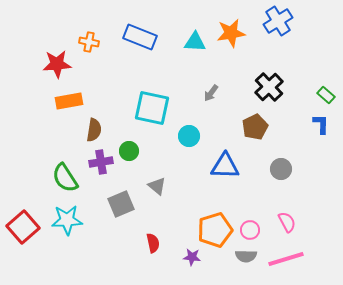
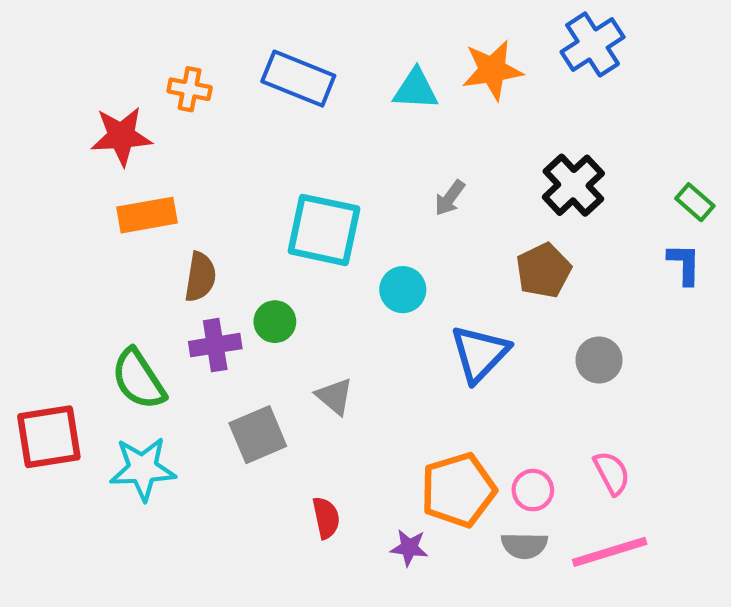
blue triangle: (225, 166) -> (480, 354), turned -48
red square: (23, 227) -> (49, 437), moved, turned 32

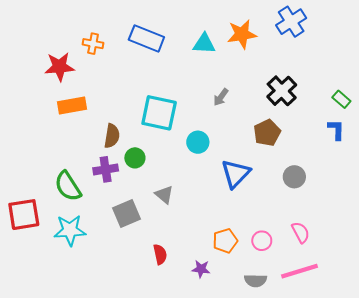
brown semicircle: (200, 277) -> (112, 136), moved
orange pentagon: (458, 490) -> (225, 241), size x0.7
gray semicircle: (524, 545) -> (256, 281), moved

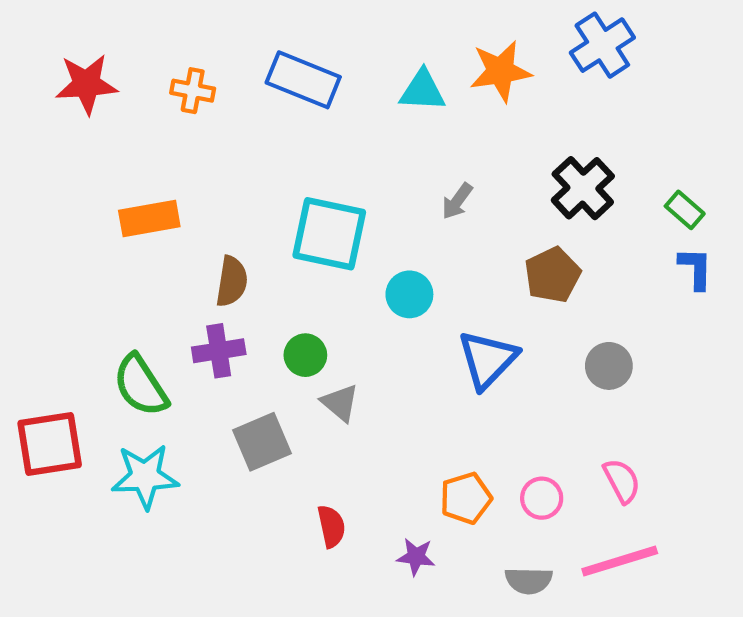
red star: (59, 67) -> (86, 84), moved
green rectangle: (341, 99) -> (685, 210), moved
green circle: (135, 158) -> (305, 355), moved

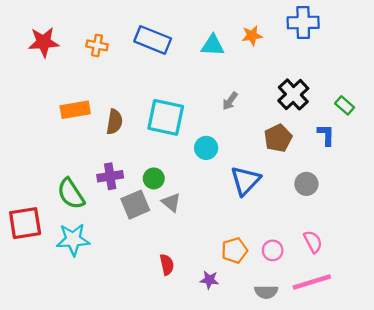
blue cross: (602, 45) -> (303, 23), turned 32
orange star: (500, 71) -> (252, 36), size x0.7
blue L-shape: (696, 268) -> (326, 135), moved
brown semicircle: (232, 281) -> (114, 122), moved
gray square: (262, 442) -> (135, 205), moved

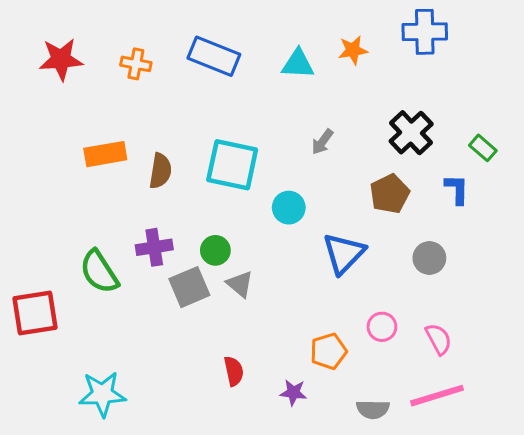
cyan star: (73, 240) -> (102, 394), moved
pink circle: (273, 250) -> (382, 327), moved

